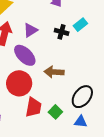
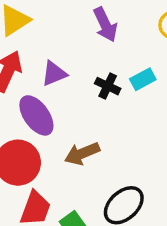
brown arrow: (54, 72) -> (82, 154), turned -36

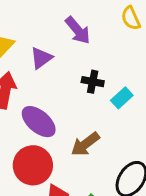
purple triangle: (54, 74) -> (41, 58), moved
cyan rectangle: (143, 79) -> (122, 98), moved

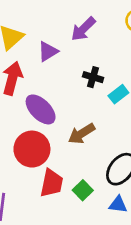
purple arrow: (78, 30) -> (83, 29), turned 80

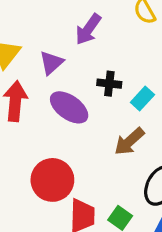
purple ellipse: (41, 109) -> (69, 107), moved
brown arrow: (81, 134) -> (129, 141), moved

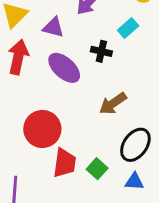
purple triangle: (51, 63) -> (53, 27), turned 50
cyan rectangle: (142, 98) -> (128, 28), moved

